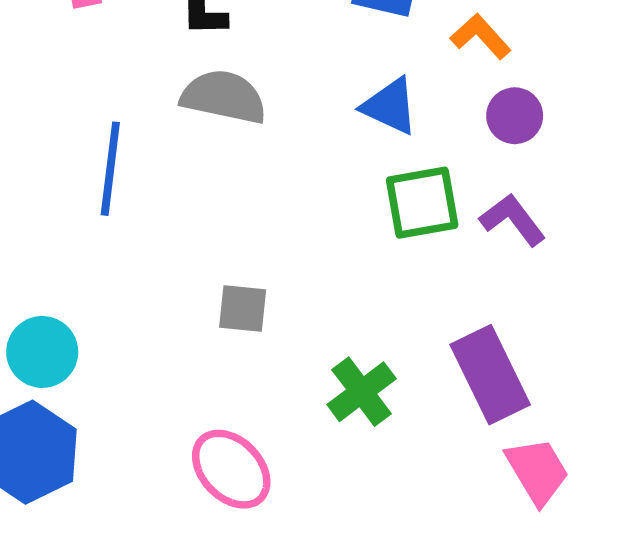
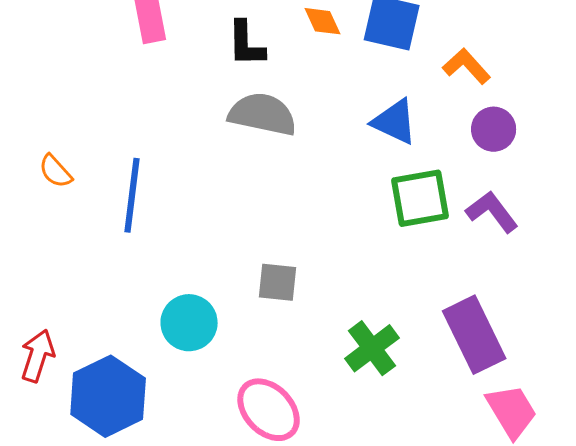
blue line: (110, 169) -> (132, 195), moved
cyan circle: (42, 352) -> (189, 323), moved

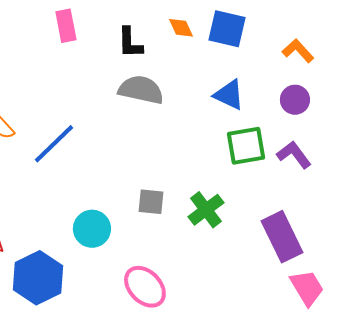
orange L-shape: (467, 66) -> (298, 51), moved
blue line: (132, 195) -> (54, 144), turned 39
green cross: (372, 348) -> (206, 210), moved

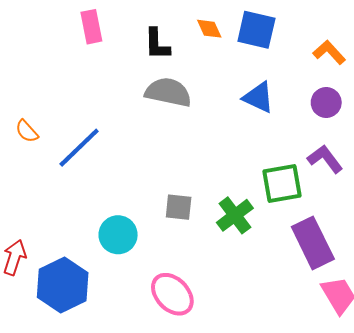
green square: (246, 146) -> (282, 184), moved

